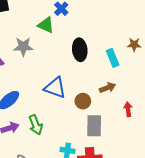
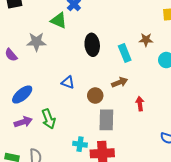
blue triangle: (55, 88) -> (68, 82), size x0.6

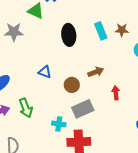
cyan rectangle: (125, 53) -> (101, 31), moved
gray rectangle: (106, 120) -> (83, 109), turned 65
cyan cross: (80, 144) -> (59, 124), moved

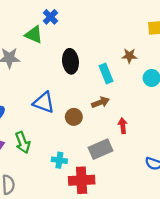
cyan rectangle: (101, 31) -> (106, 74), moved
blue triangle: (45, 72) -> (44, 102), size x1.5
gray rectangle: (83, 109) -> (100, 149), moved

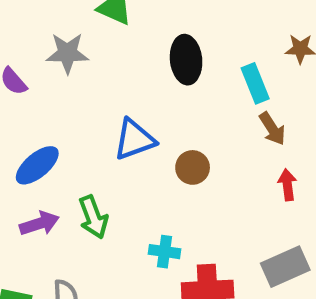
blue triangle: (44, 102) -> (134, 139), turned -40
brown arrow: (100, 102) -> (272, 129), moved, turned 78
gray rectangle: (100, 149) -> (285, 267), moved

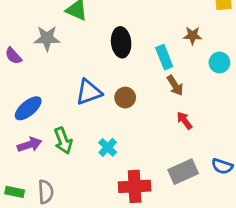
brown circle: (193, 167) -> (125, 98), moved
red arrow: (287, 185) -> (184, 120), turned -30
cyan cross: (164, 252) -> (108, 147), moved, turned 36

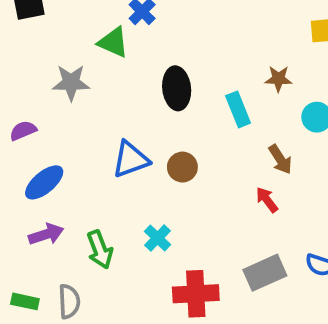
purple semicircle: (13, 56) -> (23, 131), moved, turned 108
brown arrow: (175, 85) -> (280, 159), moved
green arrow: (63, 141) -> (100, 250), moved

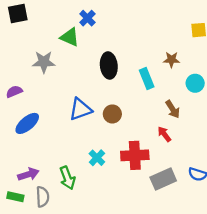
purple arrow: (46, 234) -> (28, 174), moved
green arrow: (100, 250) -> (67, 178), moved
red cross: (196, 294) -> (135, 155), moved

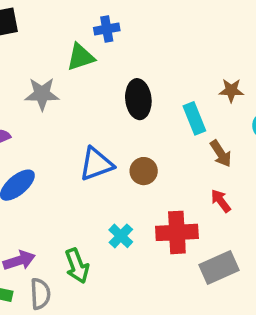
blue cross: (87, 18) -> (107, 29), turned 35
green triangle: (70, 37) -> (81, 57), turned -42
brown arrow: (173, 109) -> (221, 154), moved

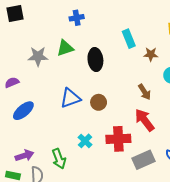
green triangle: (81, 57) -> (65, 48), moved
cyan rectangle: (194, 118) -> (129, 39), moved
red arrow: (221, 201) -> (144, 120), size x1.6

